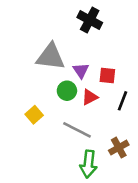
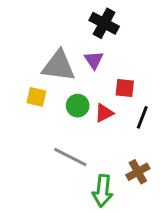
purple triangle: (81, 71) -> (94, 60), moved
yellow square: (34, 115) -> (36, 97), moved, turned -36
gray line: (77, 130) -> (70, 157), moved

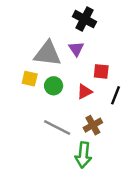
green circle: (78, 106) -> (54, 86), moved
brown cross: (138, 172) -> (93, 125), moved

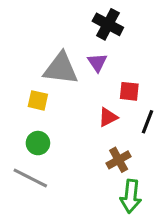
green circle: (54, 86) -> (38, 143), moved
gray line: (57, 127) -> (30, 178), moved
green arrow: (83, 155) -> (131, 196), moved

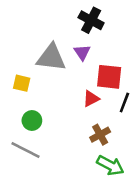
red square: (129, 91) -> (109, 77), size x1.5
yellow square: (38, 100) -> (22, 83), moved
green arrow: (131, 196) -> (110, 165), turned -68

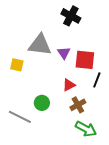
purple triangle: (82, 52) -> (64, 53), moved
red triangle: (91, 99) -> (69, 85), moved
green circle: (32, 120) -> (42, 103), moved

